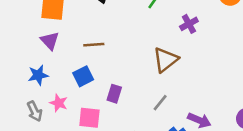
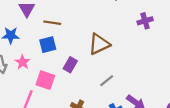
brown line: (94, 45) -> (52, 23), moved
brown triangle: (166, 60) -> (99, 44), moved

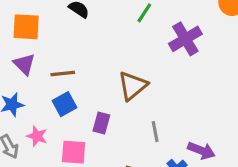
purple cross: (145, 21) -> (185, 39), size x1.5
gray line: (107, 81) -> (155, 132), turned -48

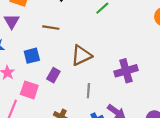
purple cross: (185, 39) -> (126, 71), moved
brown line: (63, 73) -> (51, 28), moved

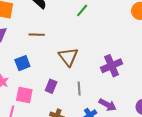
brown triangle: (81, 55) -> (68, 57), turned -35
purple rectangle: (53, 75) -> (51, 86), moved

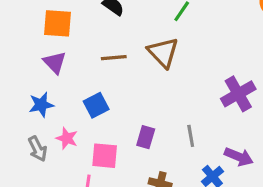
brown triangle: (68, 57) -> (163, 52), moved

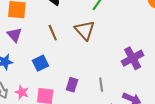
brown line: (114, 58) -> (53, 33), turned 70
pink star: (67, 138) -> (22, 92), moved

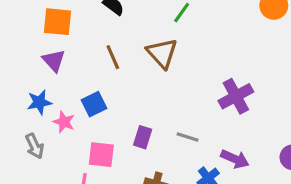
gray line: (101, 85) -> (187, 137), turned -64
pink star: (22, 92) -> (64, 122), moved

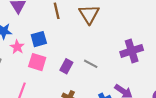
gray line: (187, 137) -> (91, 64), moved
pink square: (101, 155) -> (37, 62), moved

